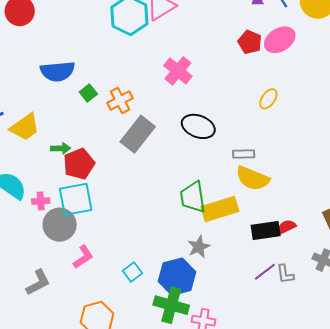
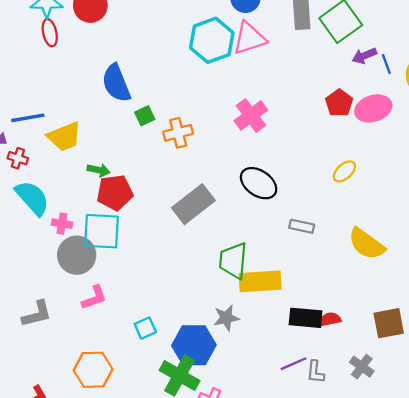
blue semicircle: (58, 71) -> (116, 83), turned 60
gray rectangle: (138, 134) -> (193, 204), moved
yellow semicircle: (253, 178) -> (367, 244), moved

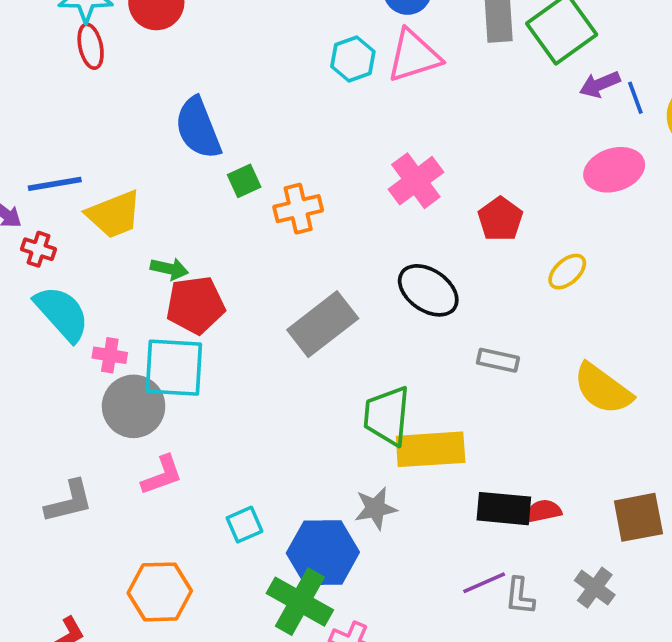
cyan hexagon: (212, 40) -> (353, 59), size x0.6
red pentagon: (339, 103) -> (500, 219), moved

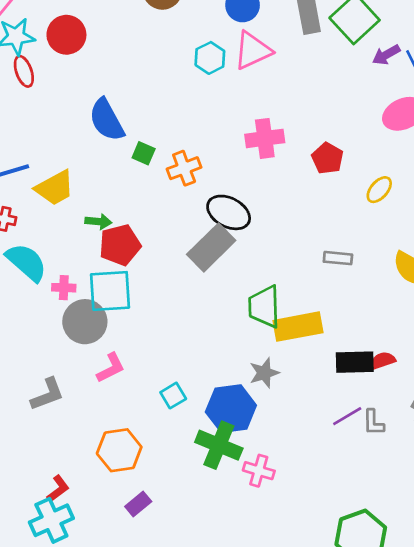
green square: (244, 181) -> (144, 153), turned -35
pink cross: (416, 181) -> (265, 138), turned 36
black ellipse: (428, 290) -> (229, 212), moved

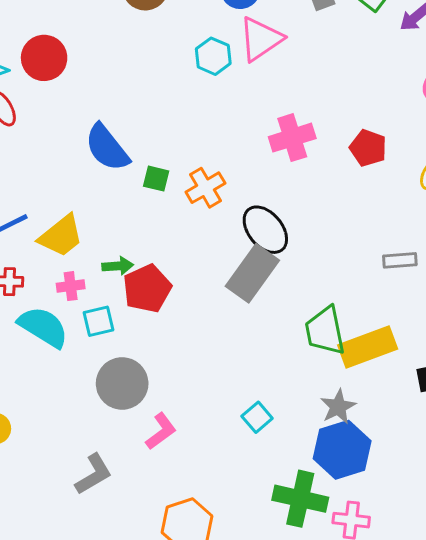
black ellipse: (229, 212) -> (265, 230), turned 33
pink cross: (64, 288) -> (71, 286), moved
cyan square: (110, 291) -> (98, 321), moved, size x0.6
cyan square: (173, 396) -> (257, 417), moved
blue hexagon: (231, 409) -> (342, 450), moved

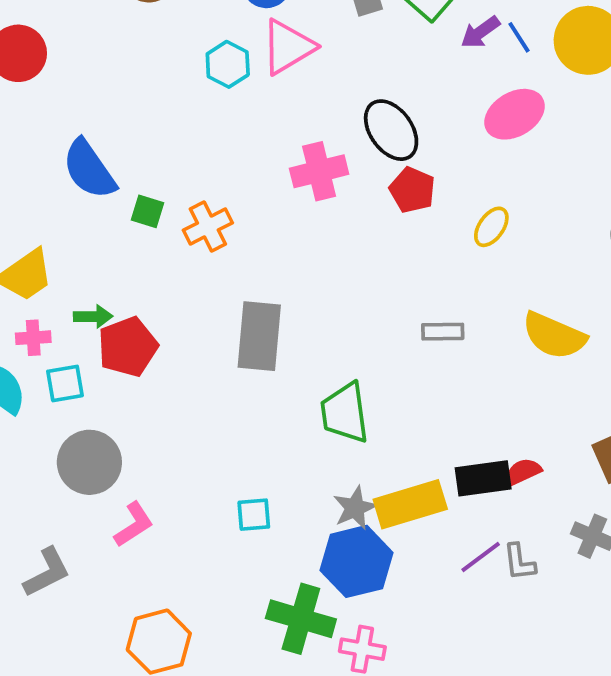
black ellipse: (265, 230) -> (391, 130), moved
gray rectangle: (252, 273) -> (259, 336), turned -34
yellow rectangle: (368, 347) -> (410, 504), moved
cyan square: (257, 417) -> (254, 515), turned 32

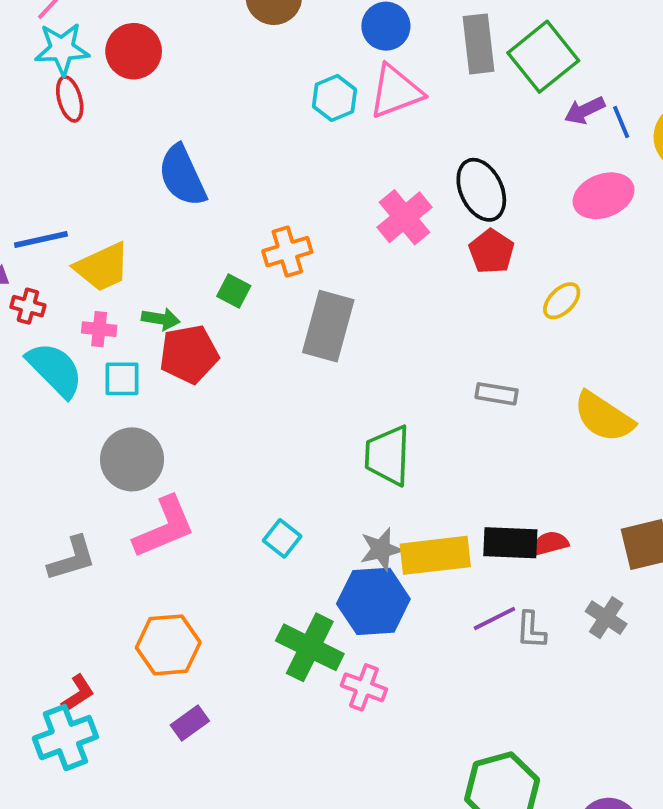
pink cross: (319, 171) -> (405, 217), turned -36
green square: (147, 211) -> (234, 291), moved
gray rectangle: (259, 336) -> (328, 326), moved
cyan square: (254, 515) -> (282, 538), turned 33
pink L-shape: (134, 524) -> (164, 527), size x1.5

